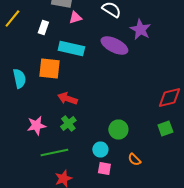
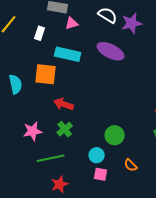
purple star: (140, 30) -> (132, 23), moved, turned 30

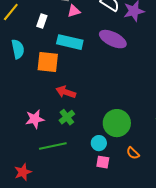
cyan semicircle: (16, 84) -> (18, 49), moved
green circle: (115, 135) -> (117, 123), size x1.4
red star: (60, 184) -> (23, 172), moved

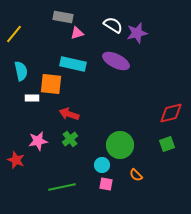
white rectangle: (42, 21) -> (32, 98), moved, turned 72
green line: (53, 146) -> (62, 187), moved
red star: (23, 172) -> (16, 160), moved, turned -30

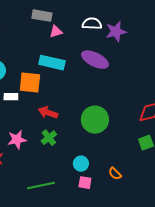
white semicircle: (113, 25) -> (92, 24), turned -30
green circle: (120, 145) -> (95, 120), moved

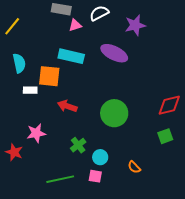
white semicircle: (92, 24) -> (99, 13), moved, turned -30
green cross: (49, 138) -> (78, 145), moved
pink square: (85, 183) -> (95, 176), moved

